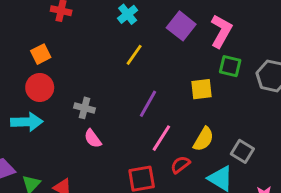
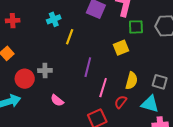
cyan cross: (128, 14) -> (54, 19), moved, turned 32
red circle: (40, 87) -> (25, 79), moved
gray cross: (85, 108) -> (45, 71), moved

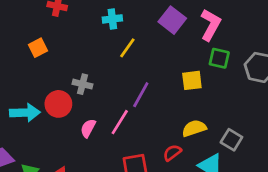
red circle: (25, 79) -> (58, 104), moved
yellow semicircle: (131, 81) -> (194, 128), turned -138
pink line: (103, 88) -> (120, 122), moved
pink semicircle: (57, 100) -> (88, 128), turned 64

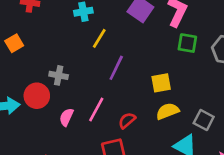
yellow square: (192, 80) -> (161, 83), moved
purple line: (141, 95) -> (116, 68), moved
red semicircle: (172, 153) -> (127, 120), moved

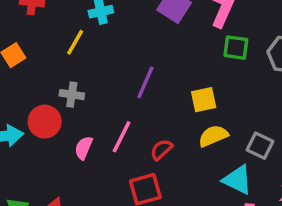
yellow line: (99, 38) -> (75, 42), moved

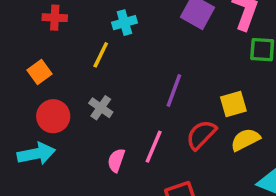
gray cross: (72, 95) -> (101, 108), turned 30
red circle: (45, 122) -> (53, 116), moved
red semicircle: (161, 149) -> (201, 135), moved, size x1.4

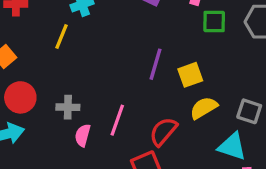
purple line: (174, 91) -> (156, 64), moved
gray cross: (101, 108) -> (68, 107), moved, turned -30
red semicircle: (201, 135) -> (163, 132), moved

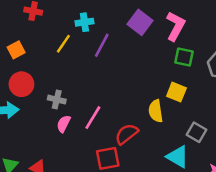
purple line: (156, 64) -> (102, 45), moved
yellow square: (190, 75) -> (176, 92), moved, turned 30
yellow semicircle: (204, 108) -> (156, 111), moved, turned -80

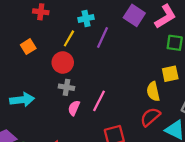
pink L-shape: (176, 26) -> (165, 16), turned 35
red circle: (21, 84) -> (63, 63), moved
yellow square: (176, 92) -> (170, 74), turned -30
red semicircle: (127, 134) -> (150, 117), moved

